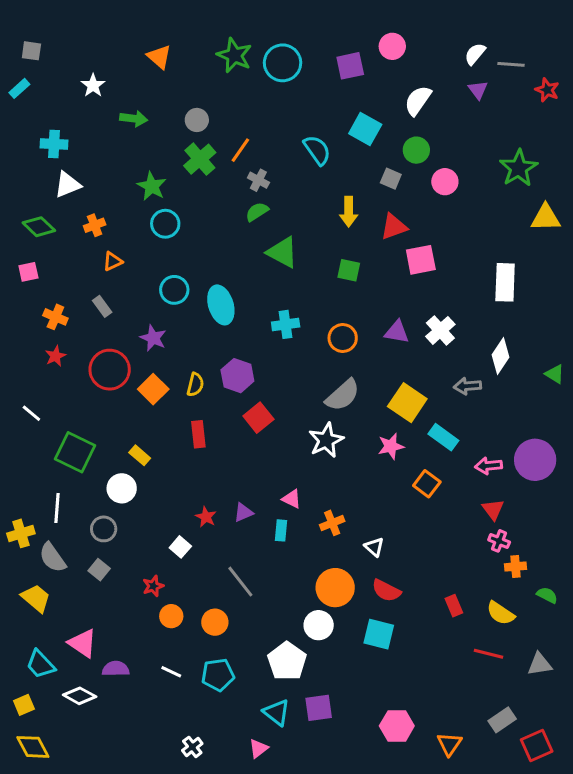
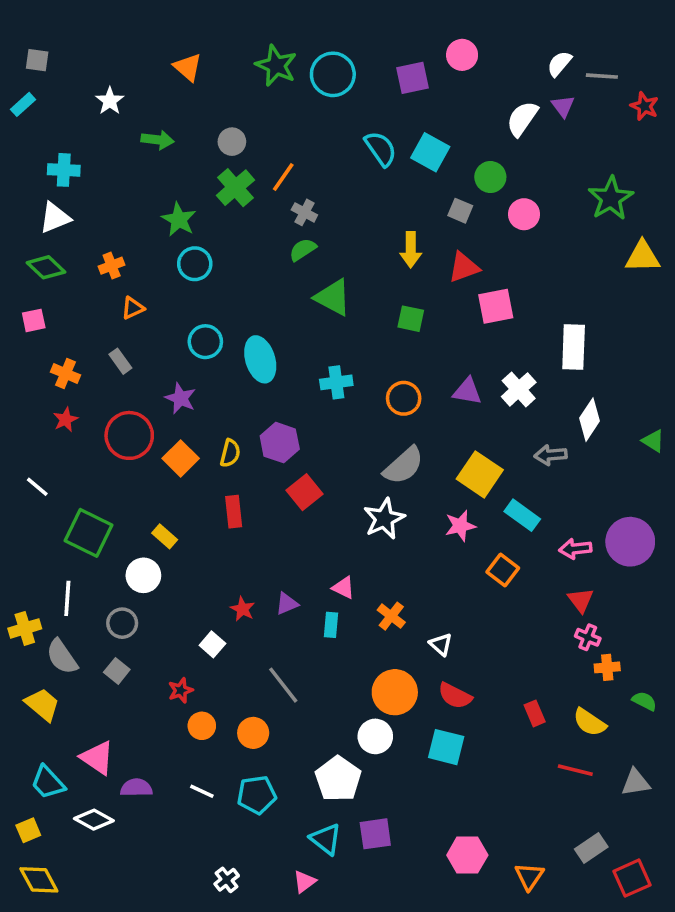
white semicircle: (418, 100) -> (522, 119), moved
cyan semicircle: (317, 150) -> (381, 149), moved
white triangle: (68, 185) -> (55, 218), moved
white rectangle: (505, 282) -> (574, 347), moved
orange cross: (332, 523) -> (391, 616), turned -30

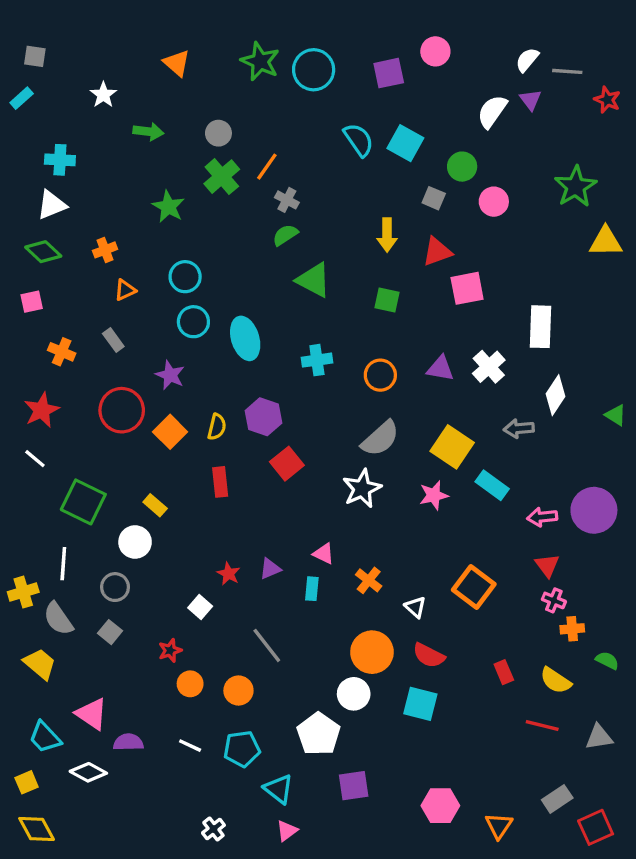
cyan circle: (195, 264) -> (185, 277), moved
red star: (65, 420) -> (42, 410), moved, size x1.5
orange square: (503, 570) -> (474, 587), moved, size x1.4
cyan triangle: (326, 839) -> (279, 789), moved

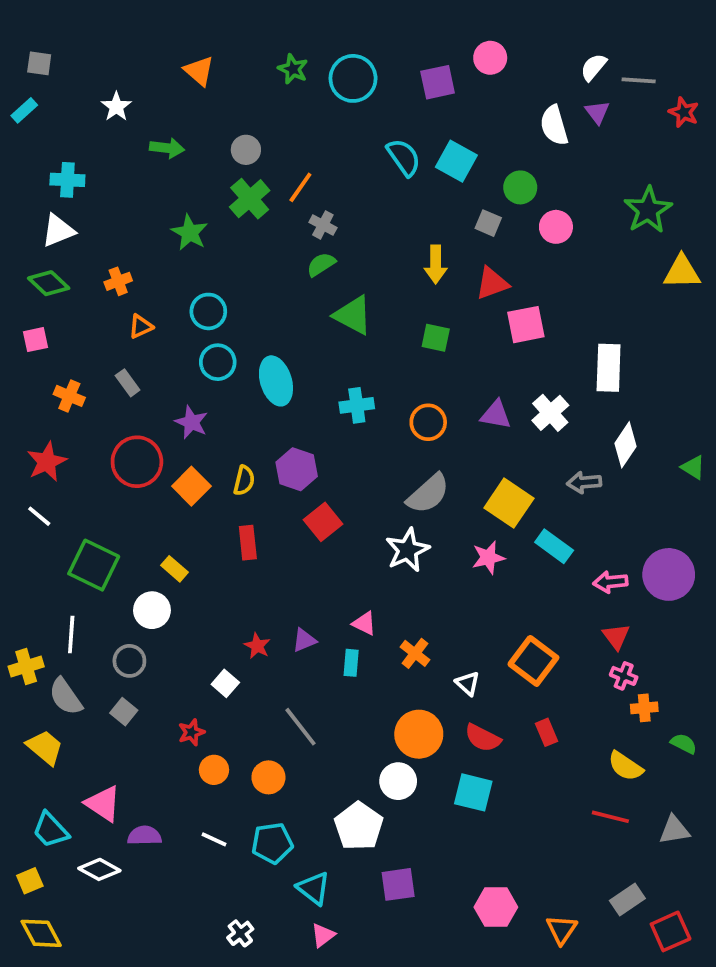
green star: (260, 61) -> (293, 69), size x0.7
white semicircle: (492, 111) -> (554, 125), turned -51
red rectangle: (504, 672) -> (547, 732), moved

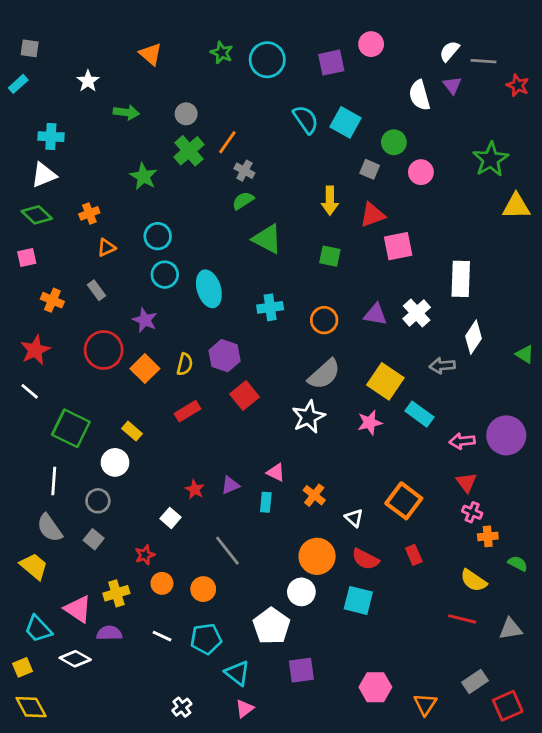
red rectangle: (248, 543) -> (188, 411), turned 65
yellow cross: (26, 667) -> (116, 593), moved

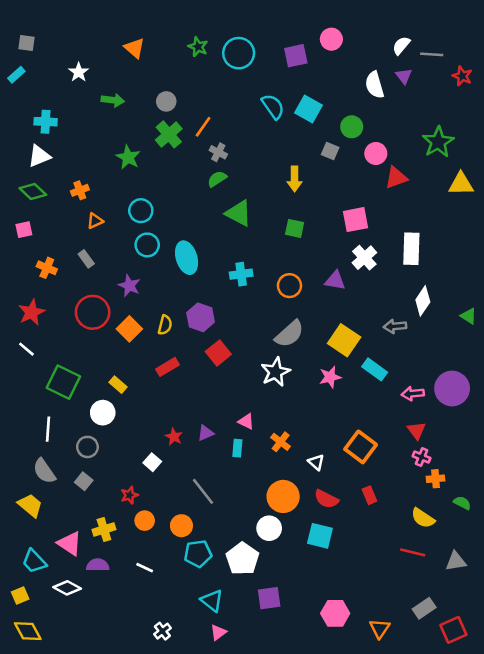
red triangle: (373, 215) -> (396, 178), moved
white cross: (417, 313) -> (364, 258), moved
cyan pentagon: (206, 639) -> (198, 554), moved

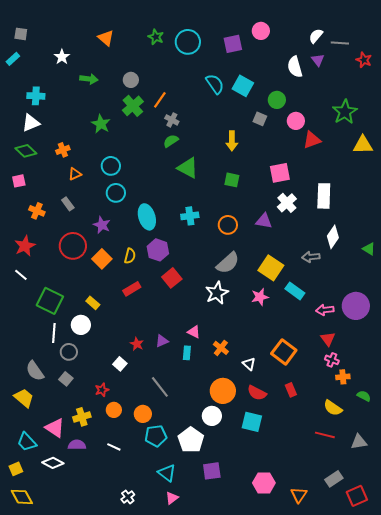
cyan ellipse: (187, 258) -> (147, 217), moved
white line: (48, 429) -> (54, 333), moved

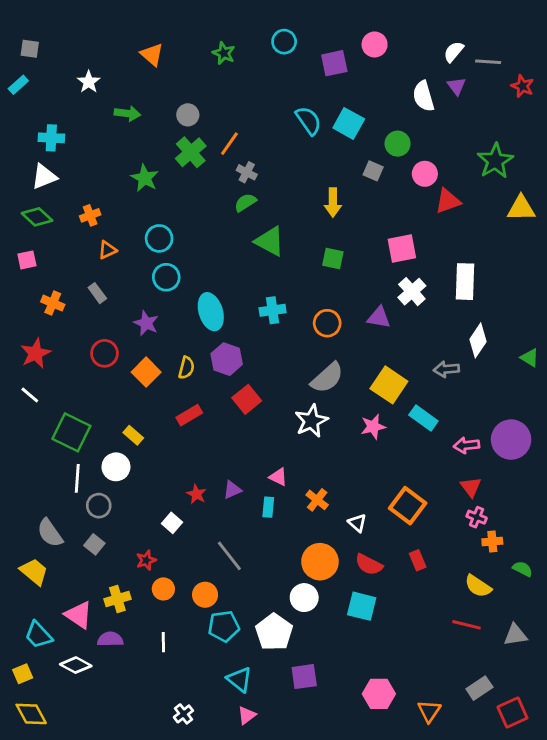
cyan circle: (188, 42) -> (284, 42), moved, size x0.7
red circle: (73, 246) -> (104, 353), size x0.7
white line: (114, 447) -> (163, 642), turned 64

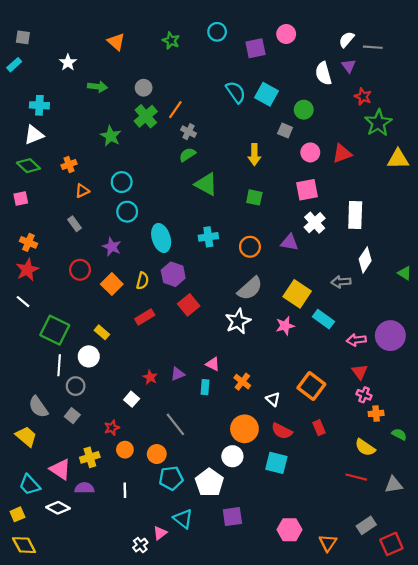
red star: (523, 86) -> (363, 97), moved
pink circle: (425, 174) -> (310, 152), moved
orange cross: (53, 303) -> (28, 242), moved
pink triangle: (247, 715) -> (160, 533), moved

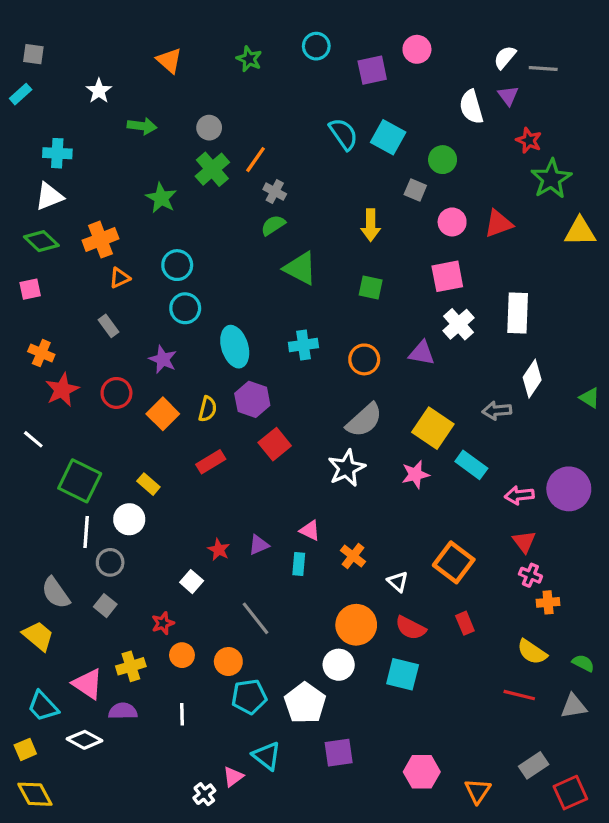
orange cross: (69, 165) -> (100, 240), size x1.5
red star: (27, 270) -> (62, 390), moved
green semicircle: (399, 434) -> (583, 663), moved

